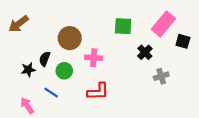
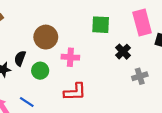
pink rectangle: (163, 24) -> (142, 22), turned -55
blue line: (51, 93) -> (27, 102), moved

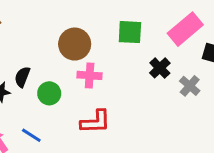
pink rectangle: (142, 22) -> (185, 29), turned 65
brown circle: (46, 37) -> (75, 44), moved
gray cross: (140, 76) -> (190, 86), moved, turned -32

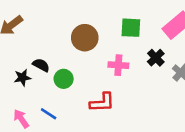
pink cross: (90, 75) -> (118, 65), moved
black semicircle: (22, 77) -> (41, 65), turned 98

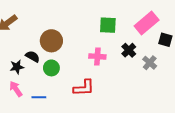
brown circle: (85, 38) -> (51, 41), moved
blue line: (49, 114) -> (39, 97), turned -32
pink arrow: (21, 119) -> (16, 89), moved

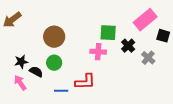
green square: (108, 25) -> (108, 33), moved
black semicircle: (33, 56) -> (36, 72), moved
blue line: (39, 97) -> (61, 91), moved

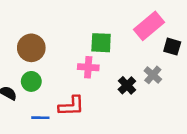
black cross: (128, 46) -> (127, 85), moved

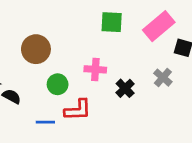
green square: (101, 43) -> (112, 22), moved
green circle: (31, 81) -> (58, 84), moved
black cross: (127, 85) -> (125, 88), moved

